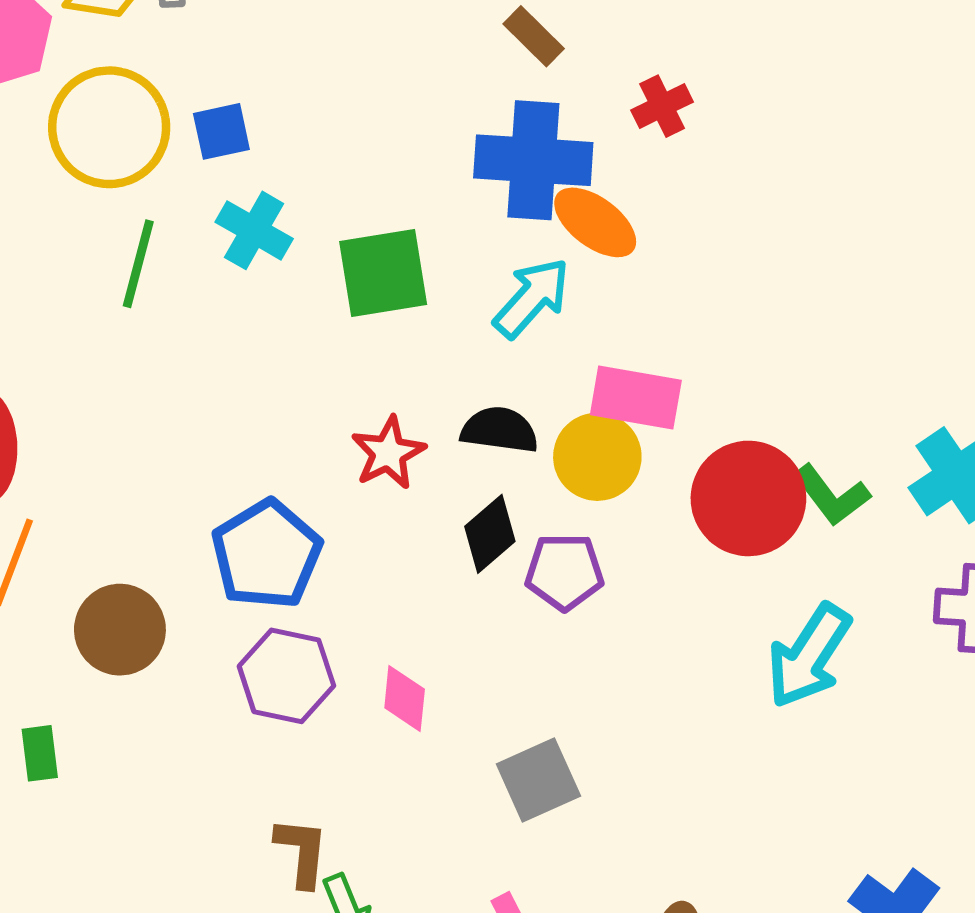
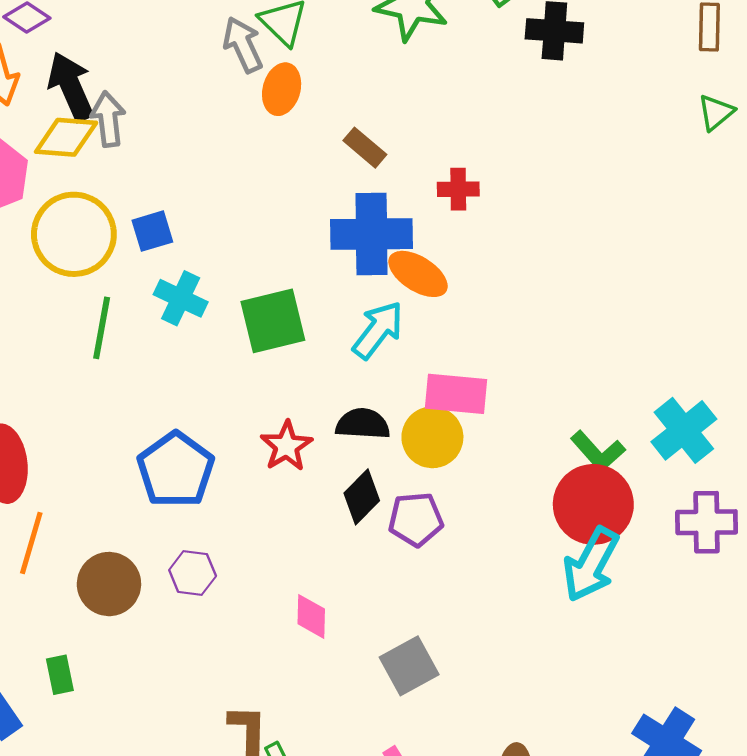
red cross: (662, 106) -> (458, 189), turned 30
red circle: (748, 498) -> (593, 504), moved
blue pentagon: (267, 554) -> (176, 470), moved
purple hexagon: (286, 676) -> (193, 573), moved, size x0.7

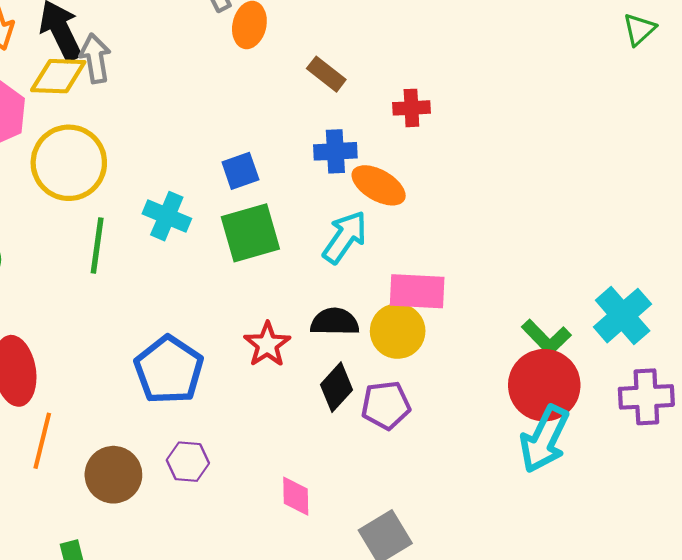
blue square: (152, 231) -> (240, 171), moved
blue cross: (371, 234) -> (335, 151), size x0.6

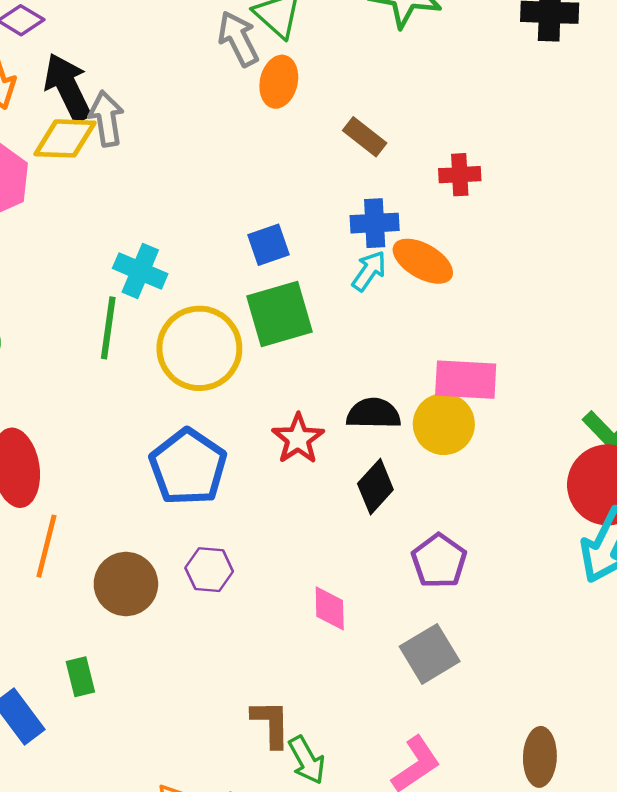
yellow circle: (69, 163) -> (199, 348), moved
cyan cross: (167, 216) -> (140, 271), moved
cyan arrow: (345, 237) -> (369, 271), moved, size x0.7
purple pentagon: (386, 405) -> (439, 561), moved, turned -30

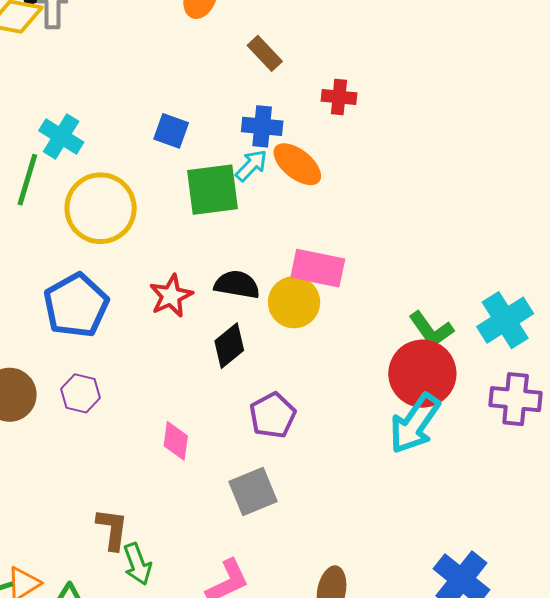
blue square: (268, 245) -> (171, 131), turned 30
green square: (279, 314) -> (212, 190), moved

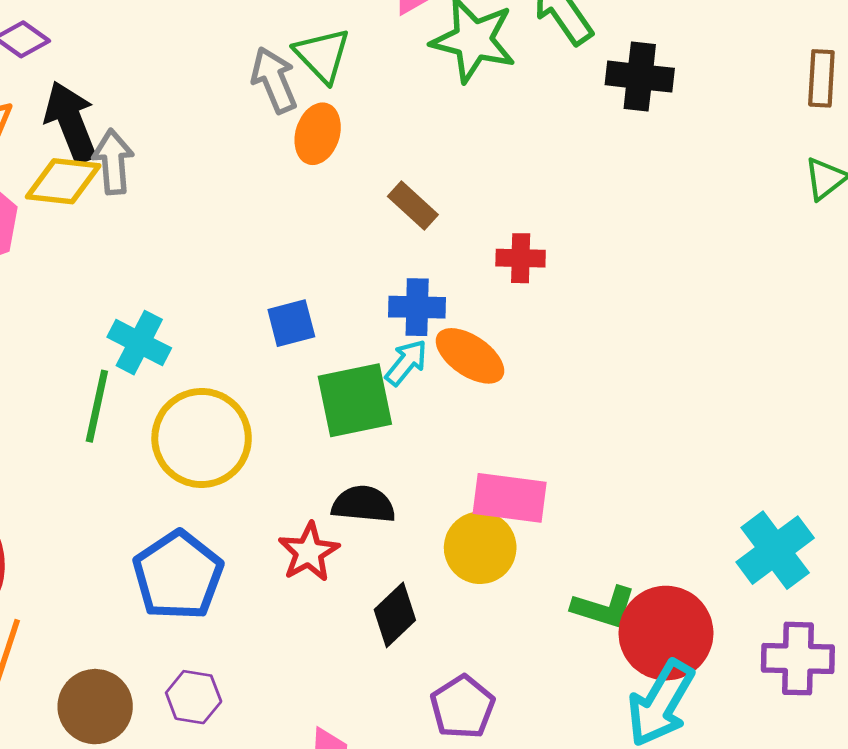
blue square: (171, 131) -> (291, 323), turned -30
black semicircle: (237, 285) -> (363, 504), moved
green L-shape: (431, 330) -> (604, 607), moved, turned -33

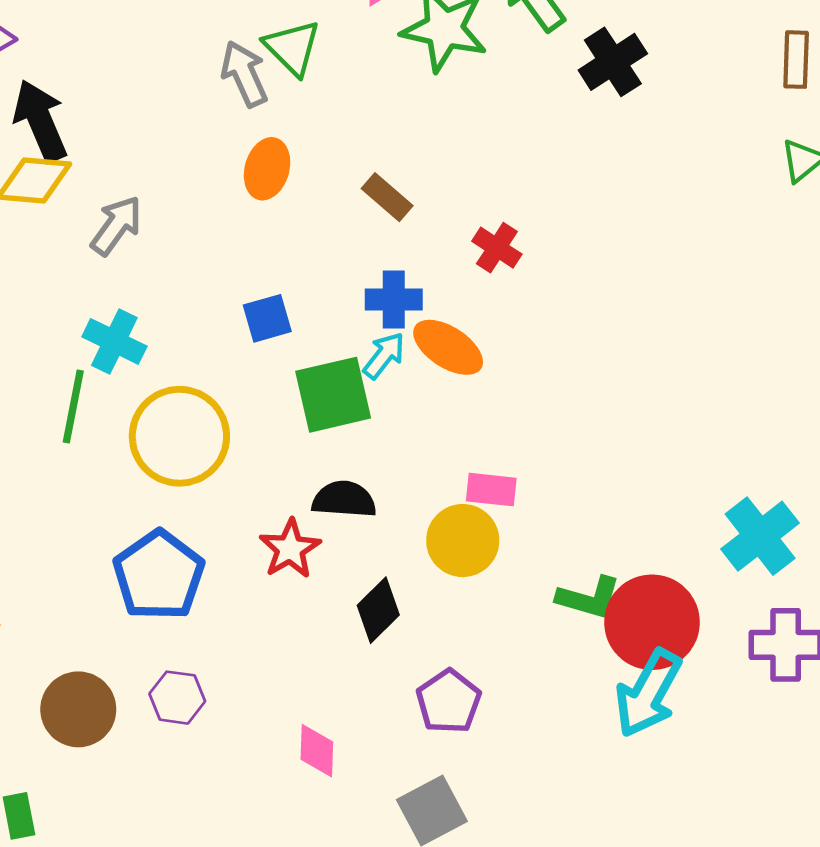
black cross: (640, 77) -> (613, 62), turned -38
orange ellipse: (318, 134) -> (267, 169), moved
gray arrow: (113, 162) -> (116, 226), moved, turned 42
red cross: (521, 258) -> (497, 248), turned 33
pink rectangle: (510, 498) -> (491, 490), size x0.7

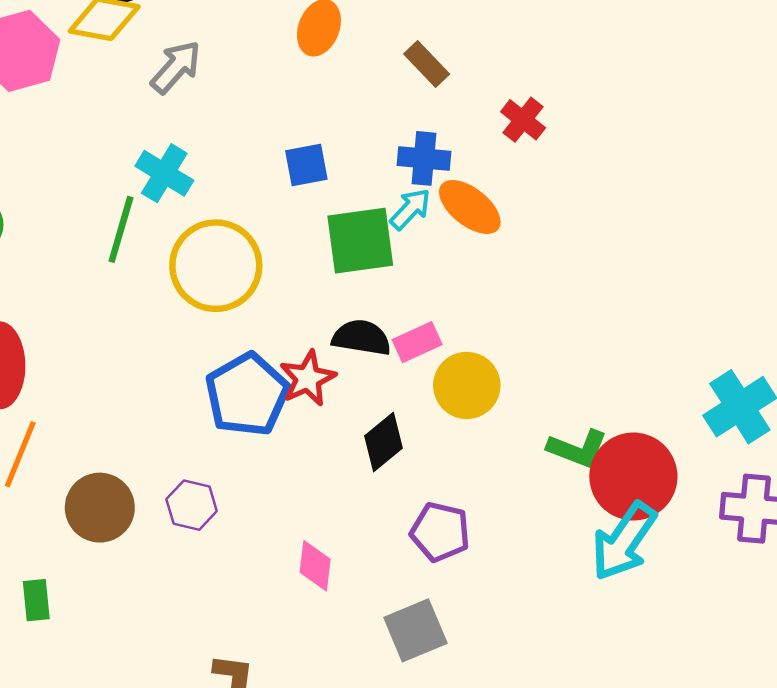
pink rectangle: (491, 490) -> (417, 342), moved, turned -36
blue pentagon: (159, 575) -> (247, 395), moved
purple pentagon: (449, 701) -> (440, 532), turned -30

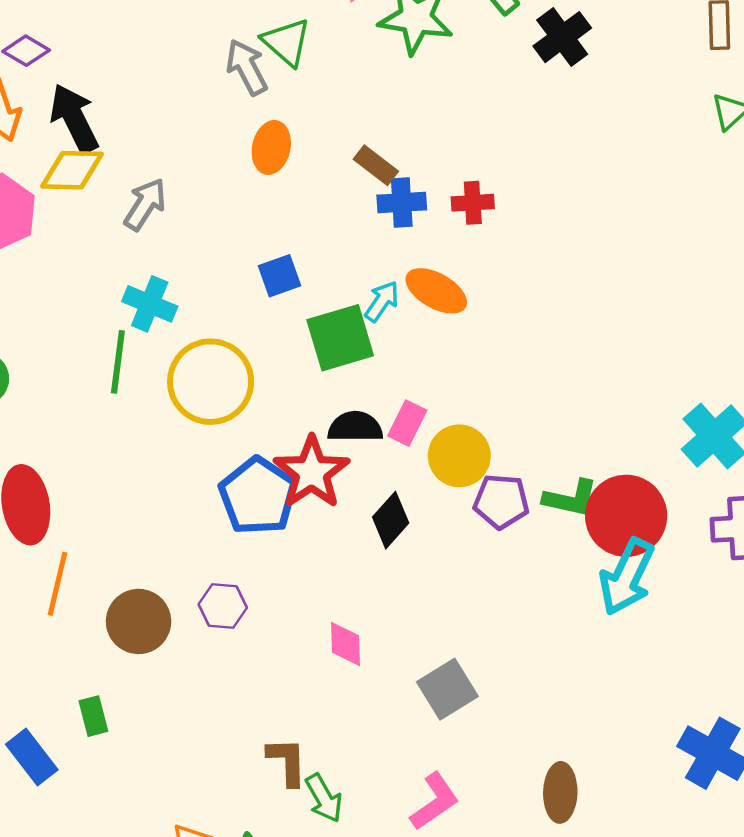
red cross: (523, 120) -> (473, 203), turned -33
blue cross: (424, 158) -> (402, 202), moved
pink rectangle: (417, 342) -> (407, 423), turned -30
red star: (308, 378) -> (312, 472), size x1.4
purple pentagon: (440, 532) -> (501, 501), moved

